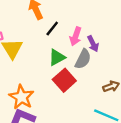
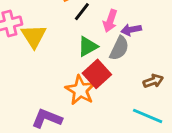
purple arrow: (93, 44) -> (131, 30), turned 105
orange star: (21, 97) -> (80, 90), moved

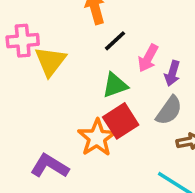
purple arrow: (131, 30) -> (172, 73), turned -72
gray semicircle: (119, 48) -> (169, 110), moved

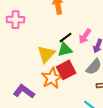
black line: (115, 41) -> (66, 38), moved
yellow triangle: (50, 61) -> (46, 54), moved

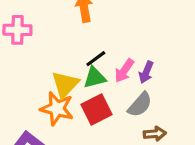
pink arrow: (85, 36) -> (124, 71), moved
orange star: (52, 78) -> (57, 109), moved, turned -30

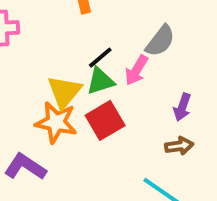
purple arrow: (146, 72) -> (182, 107), moved
gray semicircle: (140, 105) -> (160, 41), moved

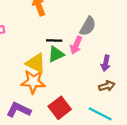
black line: (100, 58) -> (54, 40), turned 49
yellow triangle: (64, 92) -> (36, 63), turned -35
red square: (105, 120) -> (60, 108), moved

